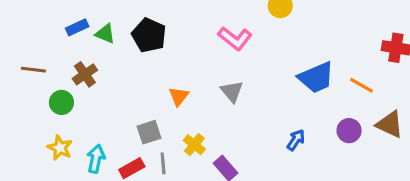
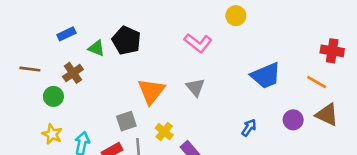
green triangle: (105, 34) -> (96, 48), moved
orange line: (362, 85) -> (317, 82), moved
orange triangle: (179, 96) -> (151, 91), size x1.6

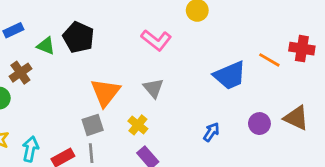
orange line: (317, 82) -> (269, 60), moved
gray square: (126, 121) -> (93, 125), moved
yellow cross: (164, 132) -> (138, 125), moved

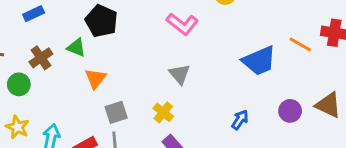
green triangle: (46, 46) -> (76, 48), moved
orange triangle: (105, 92) -> (95, 78), moved, size x0.7

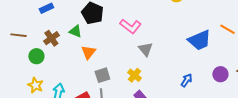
pink L-shape: (182, 24) -> (130, 26), moved

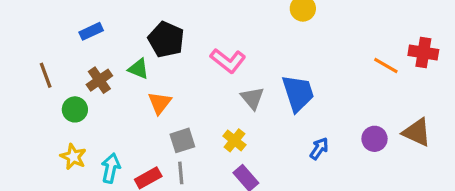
brown line: (18, 35) -> (46, 75), turned 63
blue trapezoid: (199, 40) -> (298, 93), moved, turned -85

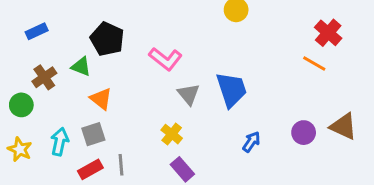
red cross: (423, 52) -> (328, 33), moved, turned 32
orange triangle: (160, 103) -> (101, 99), turned -30
gray square: (182, 140) -> (93, 134), moved
cyan arrow: (111, 168) -> (60, 142), moved

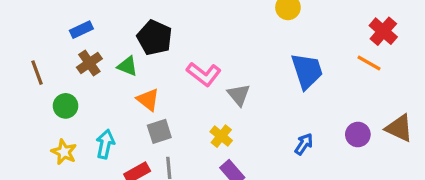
pink L-shape: (166, 59) -> (204, 74), moved
brown cross: (44, 77) -> (89, 63), moved
blue trapezoid: (231, 90) -> (307, 71), moved
gray square: (93, 134) -> (159, 131), moved

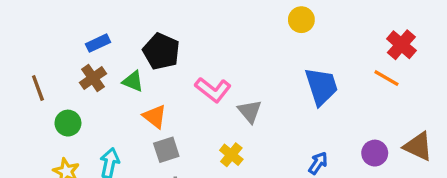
blue rectangle: (81, 30) -> (98, 43), moved

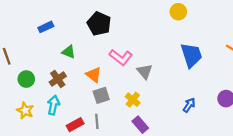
black pentagon: (161, 51) -> (99, 24), moved
brown cross: (93, 78) -> (58, 79), moved
orange triangle: (155, 116) -> (94, 75), moved
gray square: (166, 150) -> (101, 95), moved

